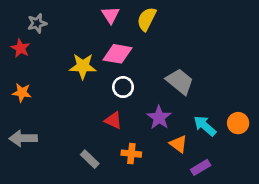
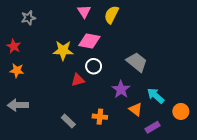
red star: (20, 48) -> (14, 46), moved
red triangle: (113, 120) -> (78, 80), moved, turned -40
orange circle: (238, 123) -> (181, 111), moved

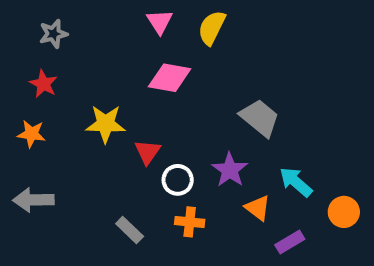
red star: (14, 46) -> (43, 84), moved
yellow star: (63, 50) -> (106, 124), moved
white circle: (94, 66) -> (178, 180), moved
red triangle: (78, 80) -> (148, 152), turned -40

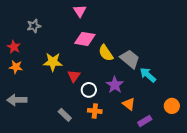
yellow semicircle: (212, 28) -> (106, 53), moved, turned -60
gray star: (53, 34) -> (34, 26), moved
red star: (43, 84) -> (14, 47), moved
cyan arrow: (296, 182) -> (148, 75), moved

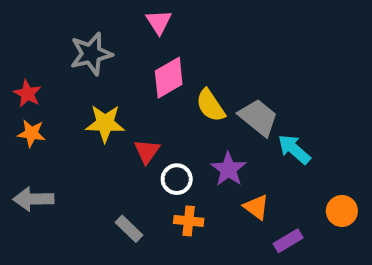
gray star: (34, 26) -> (91, 54), moved, size x1.5
pink diamond: (85, 39) -> (169, 78), turned -40

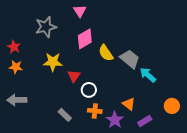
purple star: (228, 169) -> (115, 120), moved

